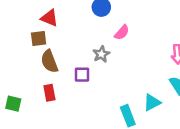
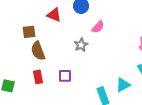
red triangle: (49, 18) -> (54, 15), moved
purple square: (82, 75) -> (65, 76), moved

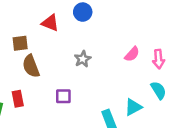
pink semicircle: (98, 27) -> (132, 54), moved
red rectangle: (38, 77) -> (18, 99), moved

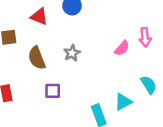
pink arrow: (158, 59) -> (145, 37), moved
brown semicircle: (31, 66) -> (37, 58), moved

